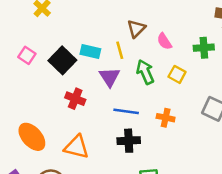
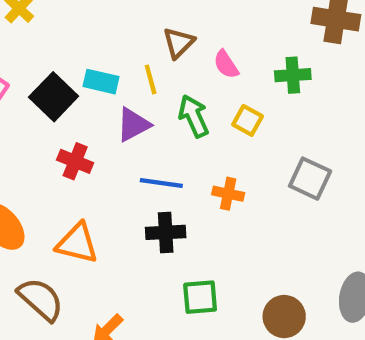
purple triangle: (110, 77) -> (133, 125), turned 35

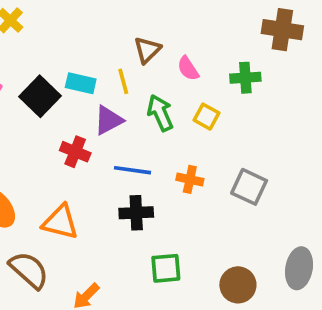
red cross: (75, 161) -> (75, 152), moved
gray square: (310, 179) -> (249, 187), moved

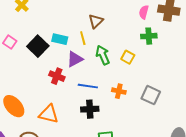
pink semicircle: (188, 68) -> (144, 12), moved, turned 48

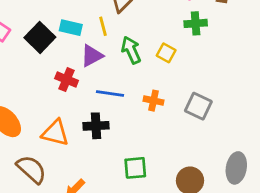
black cross: (90, 109) -> (96, 126), moved

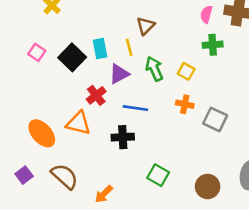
cyan rectangle: (71, 28) -> (100, 49), turned 66
red cross: (67, 80) -> (96, 95), turned 30
orange cross: (154, 101) -> (185, 104), moved
orange triangle: (55, 133) -> (78, 123), moved
green square: (135, 168) -> (158, 175), turned 35

